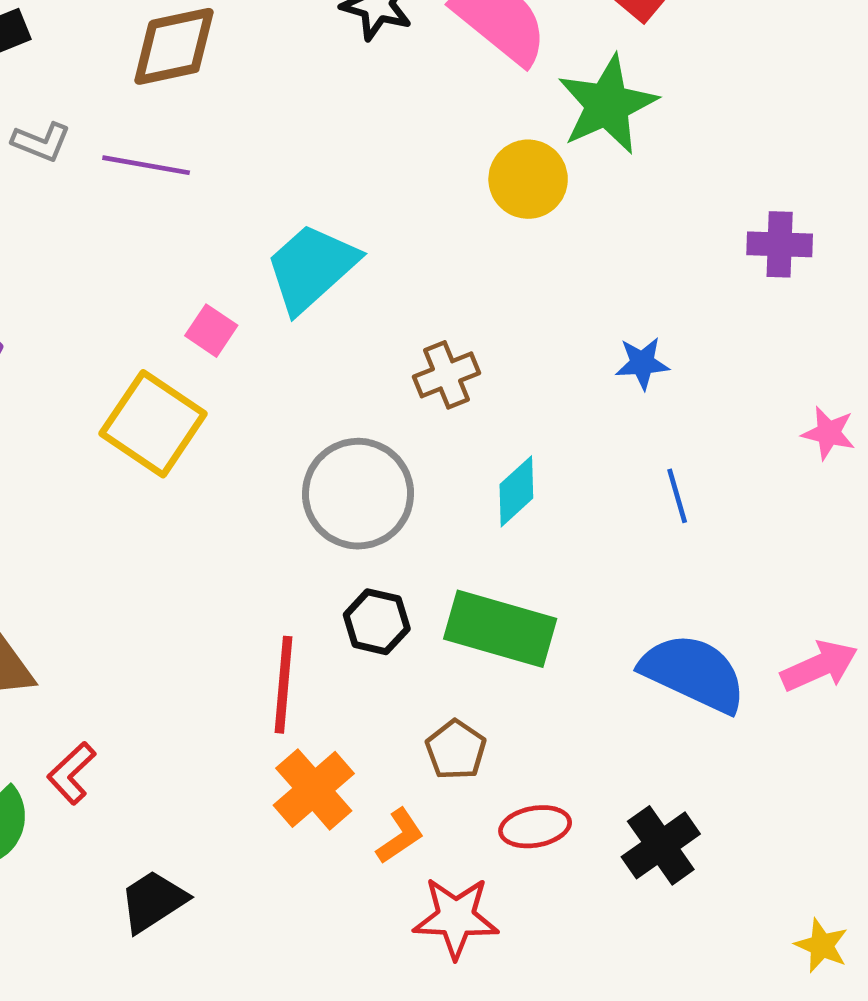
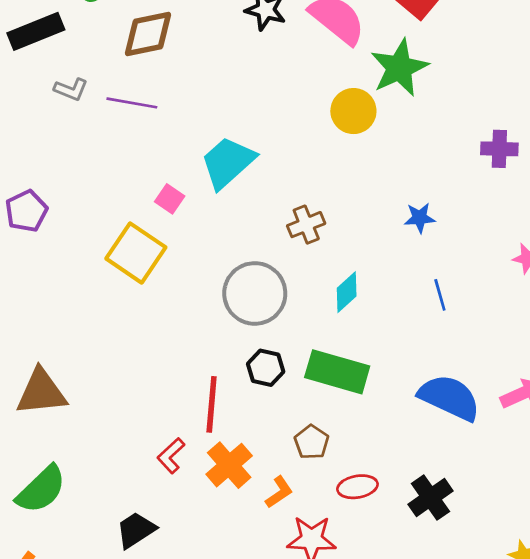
red L-shape: (71, 773) -> (171, 456), moved

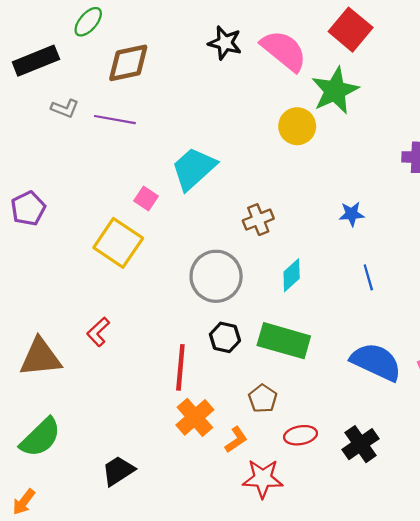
red L-shape: (171, 456) -> (98, 332), moved

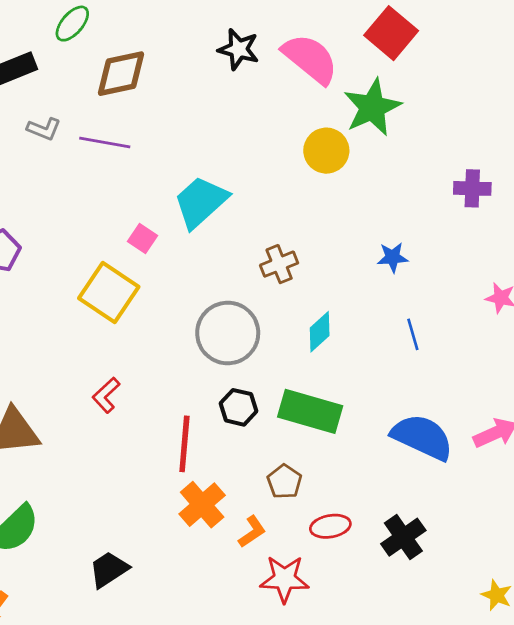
red L-shape: (98, 332) -> (106, 395), moved

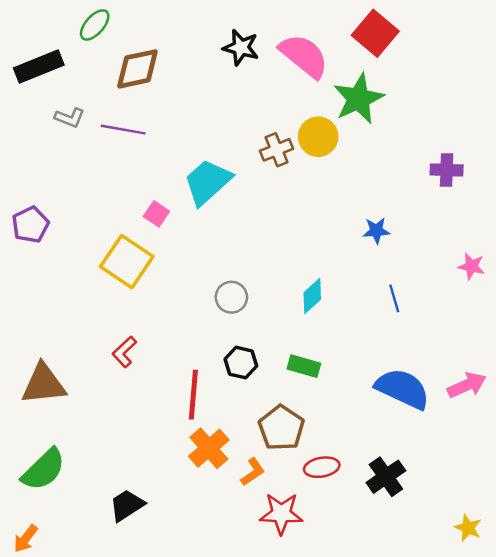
brown cross: (279, 264) -> (277, 150), moved
gray circle: (228, 333) -> (231, 297), size x0.6
green rectangle: (310, 411) -> (304, 366), size x0.6
brown pentagon: (284, 482) -> (281, 428), size x1.5

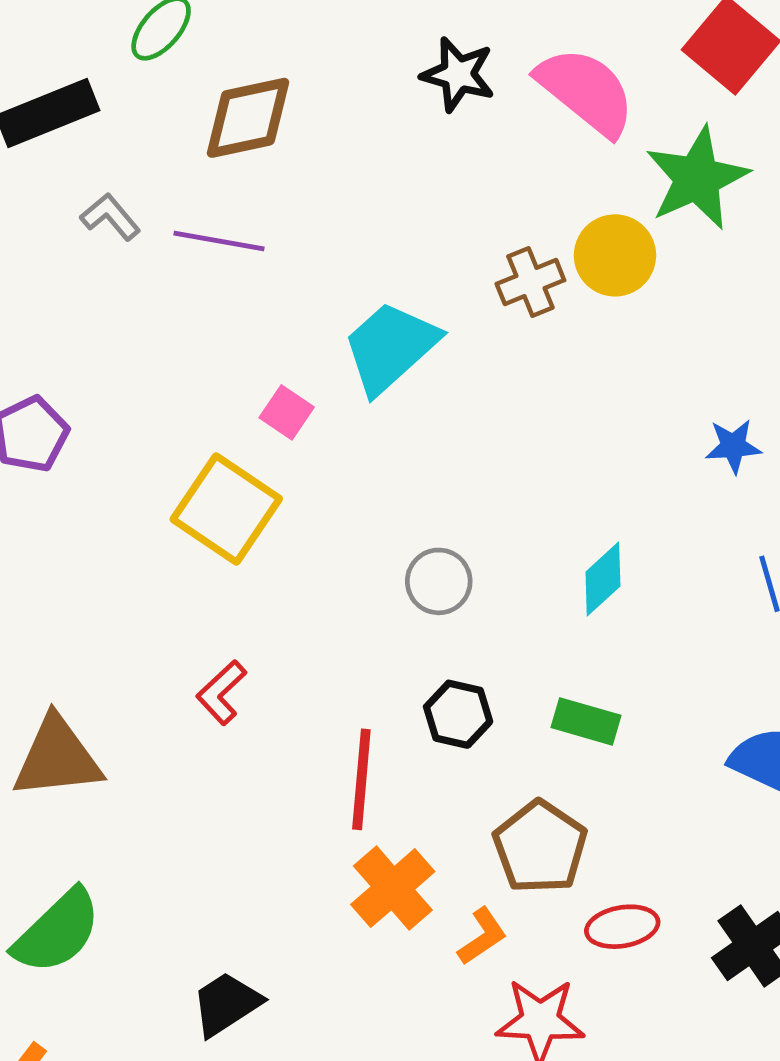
gray L-shape: (70, 118) -> (110, 217), turned -152

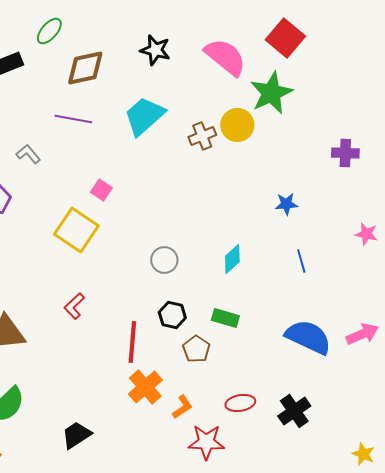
black star: (458, 74) -> (155, 50), moved
gray L-shape: (110, 217) -> (28, 154), moved
cyan trapezoid: (390, 347) -> (144, 116), moved
brown pentagon: (540, 847) -> (196, 349), moved, size x0.7

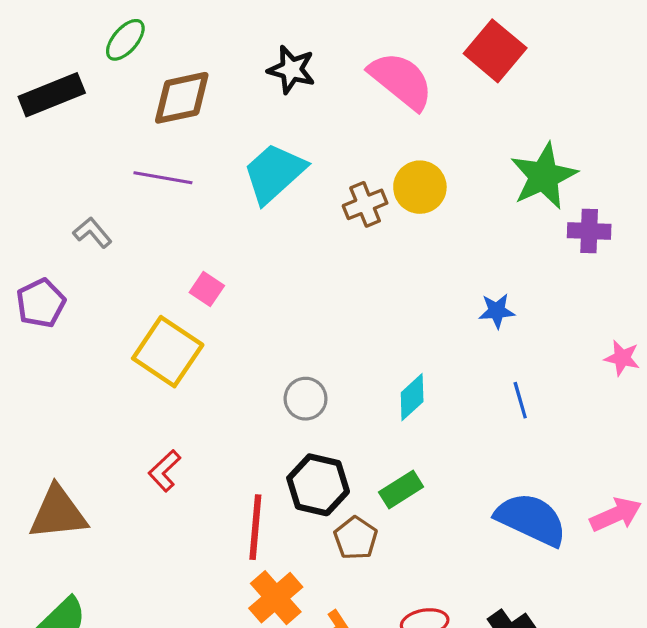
green star: (271, 93) -> (544, 176), moved
black hexagon: (172, 315) -> (318, 485), size x1.4
green rectangle: (225, 318) -> (401, 490), turned -48

